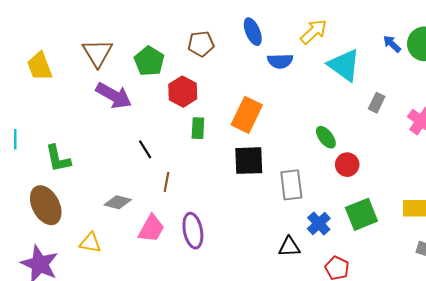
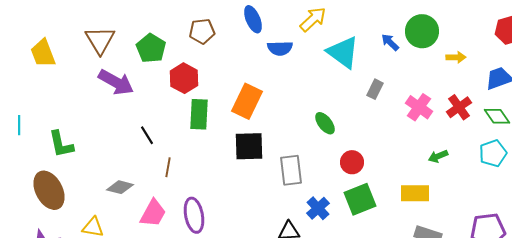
blue arrow: (392, 44) -> (390, 42), moved
green rectangle: (198, 128) -> (199, 114), size x1.4
red circle: (347, 165) -> (352, 162), moved

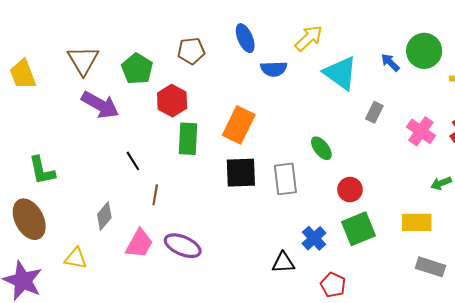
gray rectangle: (291, 170) -> (285, 179), moved
gray diamond: (120, 187) -> (104, 216), turned -64
purple ellipse: (194, 215) -> (183, 246), turned -56

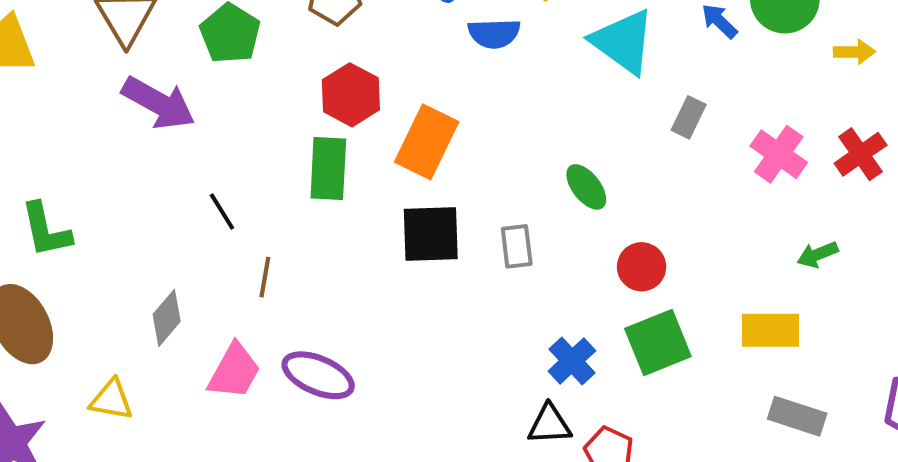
red hexagon: (172, 101) -> (351, 95), moved
gray rectangle: (285, 179) -> (517, 246), size x0.7
black triangle: (283, 263) -> (549, 424), moved

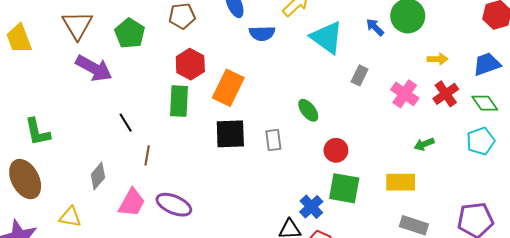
yellow arrow: (854, 52) -> (438, 59), moved
green square: (658, 343) -> (344, 188), turned 32
blue cross: (572, 361) -> (311, 207), moved

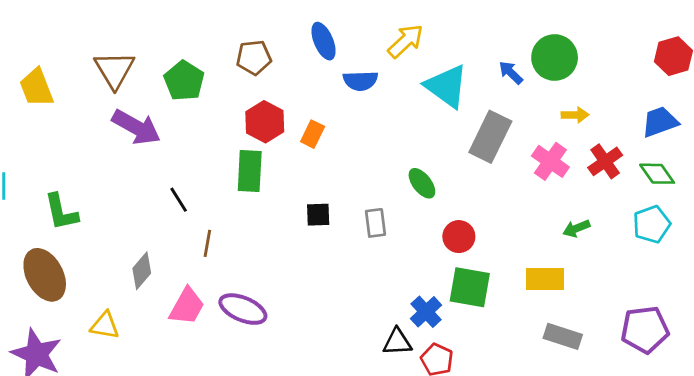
yellow arrow: (438, 59) -> (575, 115), moved
gray rectangle: (360, 75) -> (490, 137), size x1.8
orange rectangle: (228, 88) -> (313, 134), moved, size x0.6
black square: (230, 134) -> (318, 215), size x0.6

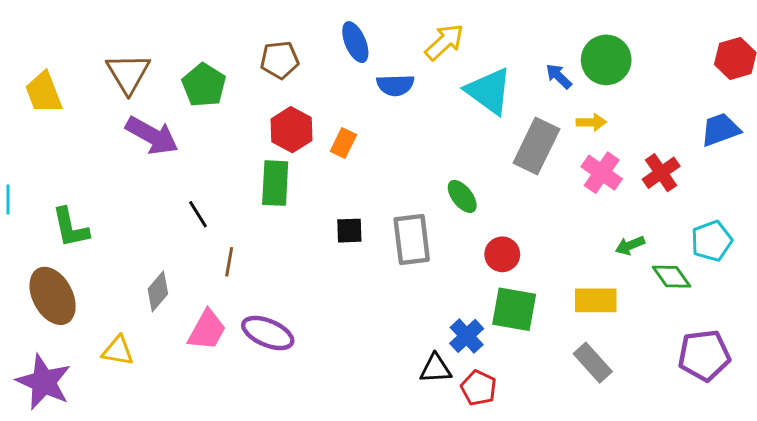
yellow arrow: (575, 115) -> (591, 122), moved
green diamond: (657, 174) -> (671, 277), moved
gray rectangle: (375, 223) -> (412, 239), size x1.6
gray rectangle: (563, 336) -> (593, 363), moved, turned 30

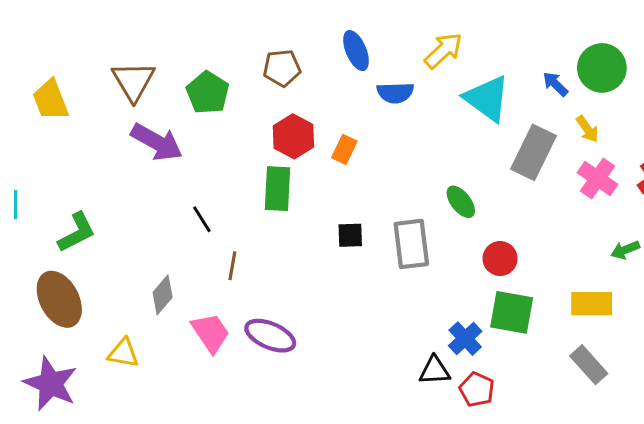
yellow arrow: (591, 122) -> (587, 129), turned 56
green L-shape: (70, 228) -> (77, 232), turned -105
pink trapezoid: (207, 330) -> (211, 333), turned -63

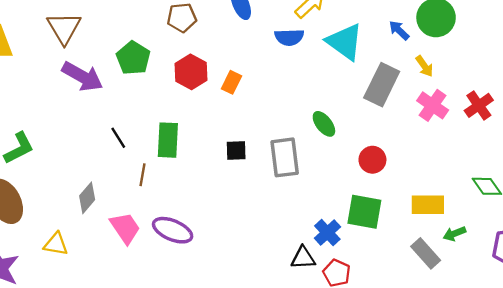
green pentagon: (208, 93) -> (133, 58), moved
blue semicircle: (395, 93) -> (289, 37), moved
green rectangle: (277, 189) -> (168, 140), moved
green arrow: (625, 250) -> (454, 234), moved
red circle: (500, 259) -> (372, 160), moved

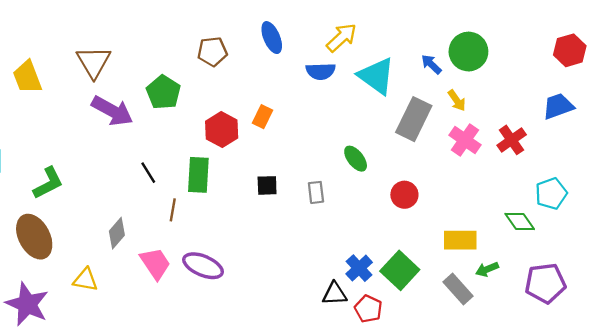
red hexagon: (191, 72) -> (222, 130), moved
gray rectangle: (285, 157) -> (316, 192), size x0.6
green square: (364, 212) -> (400, 270), moved, turned 33

